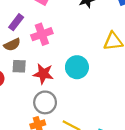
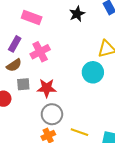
cyan circle: (77, 67) -> (93, 72), moved

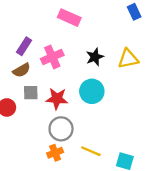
black star: (77, 14) -> (95, 57), moved
pink rectangle: (32, 17) -> (69, 18), moved
cyan circle: (93, 72) -> (92, 91), moved

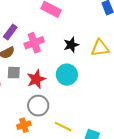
red star: (57, 99) -> (36, 79), turned -30
orange cross: (55, 153) -> (24, 125), moved

